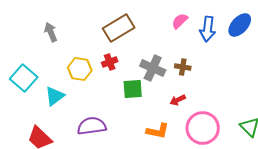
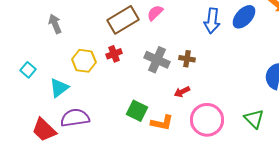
pink semicircle: (180, 21) -> (155, 13), moved
cyan square: (24, 78) -> (28, 70), size x0.6
green square: (133, 89) -> (137, 111), moved, turned 30
purple semicircle: (92, 126) -> (75, 118), moved

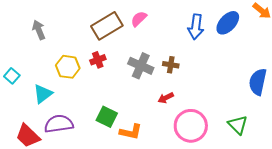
green square: (137, 111) -> (107, 117), moved
orange L-shape: (162, 123) -> (131, 132), moved

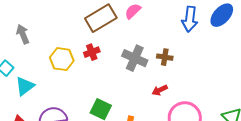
gray arrow: (39, 30) -> (23, 34), moved
cyan triangle: (43, 94) -> (25, 86), moved

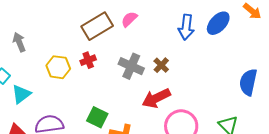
brown cross: (165, 57) -> (161, 65), turned 35
red arrow: (160, 90) -> (156, 98), size x1.8

